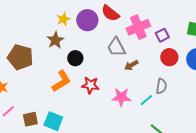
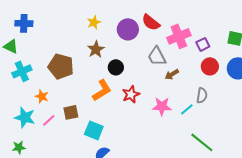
yellow star: (63, 19) -> (94, 22), moved
red star: (90, 85) -> (131, 94), turned -30
brown square: (30, 119) -> (71, 112), moved

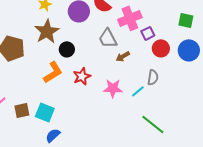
purple square: (203, 44) -> (148, 33), moved
brown star: (96, 49) -> (47, 31), size x1.4
brown square: (71, 112) -> (22, 110), moved

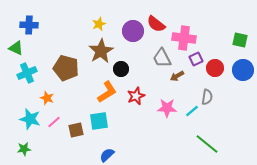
pink cross: (130, 18) -> (184, 38), turned 30
purple square: (148, 33) -> (196, 59), moved
cyan square: (45, 112) -> (99, 121), moved, turned -30

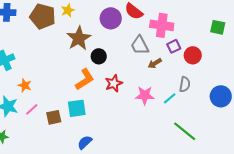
yellow star: (99, 24) -> (68, 10), moved
brown pentagon: (66, 68) -> (43, 16), moved
blue circle: (243, 70) -> (221, 96), moved

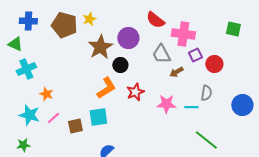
purple circle: (111, 18) -> (128, 38), moved
green square: (218, 27) -> (233, 29), moved
cyan line: (170, 98) -> (191, 107), turned 40

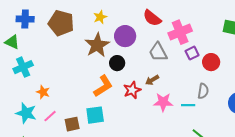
yellow star: (89, 19) -> (100, 17), moved
pink cross: (183, 34) -> (180, 32), turned -30
brown arrow: (176, 72) -> (152, 80), moved

